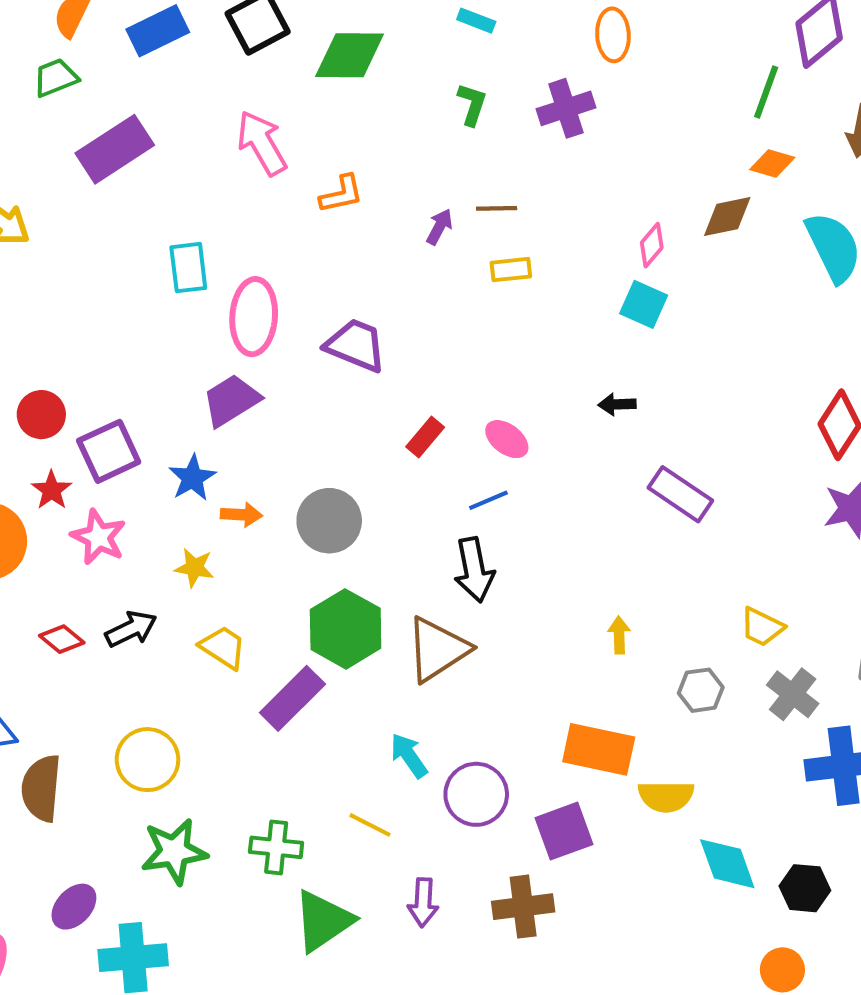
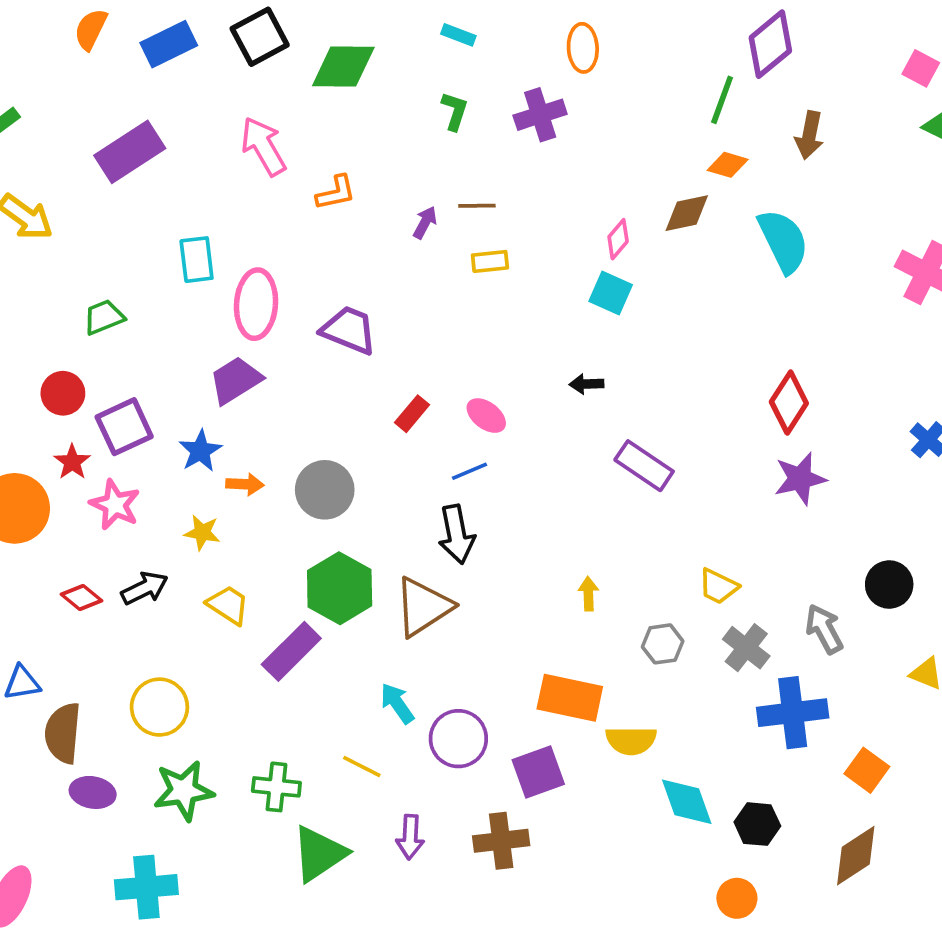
green trapezoid: (56, 78) -> (104, 317), moved
purple ellipse: (74, 907) -> (93, 792), moved, turned 57

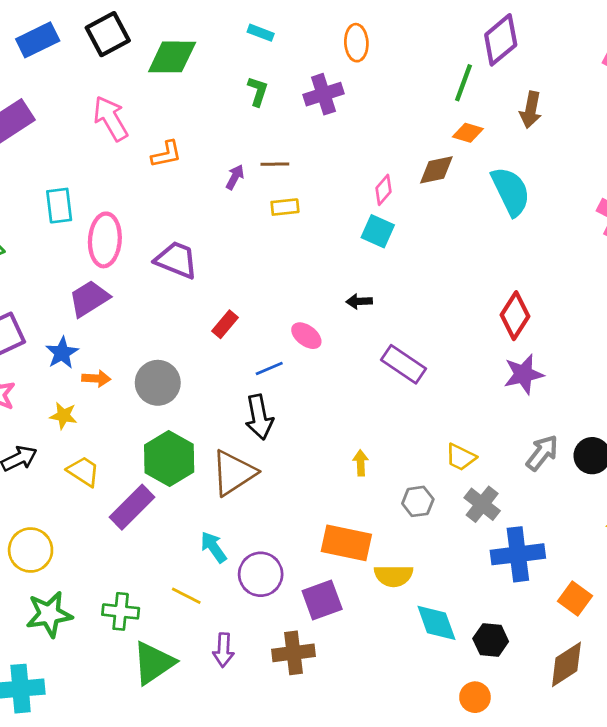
pink ellipse: (486, 416) -> (306, 336), moved
gray arrow: (824, 629) -> (542, 453), moved, turned 66

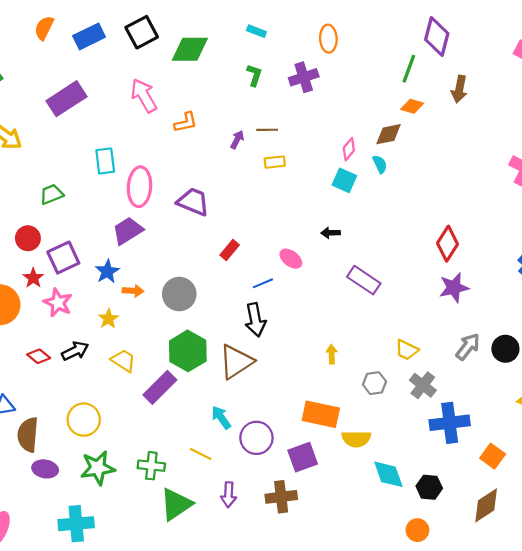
purple diamond: (501, 40) -> (437, 36), turned -36
cyan semicircle: (511, 191) -> (380, 164), moved, size x0.5
yellow star: (63, 416) -> (108, 319), turned 30

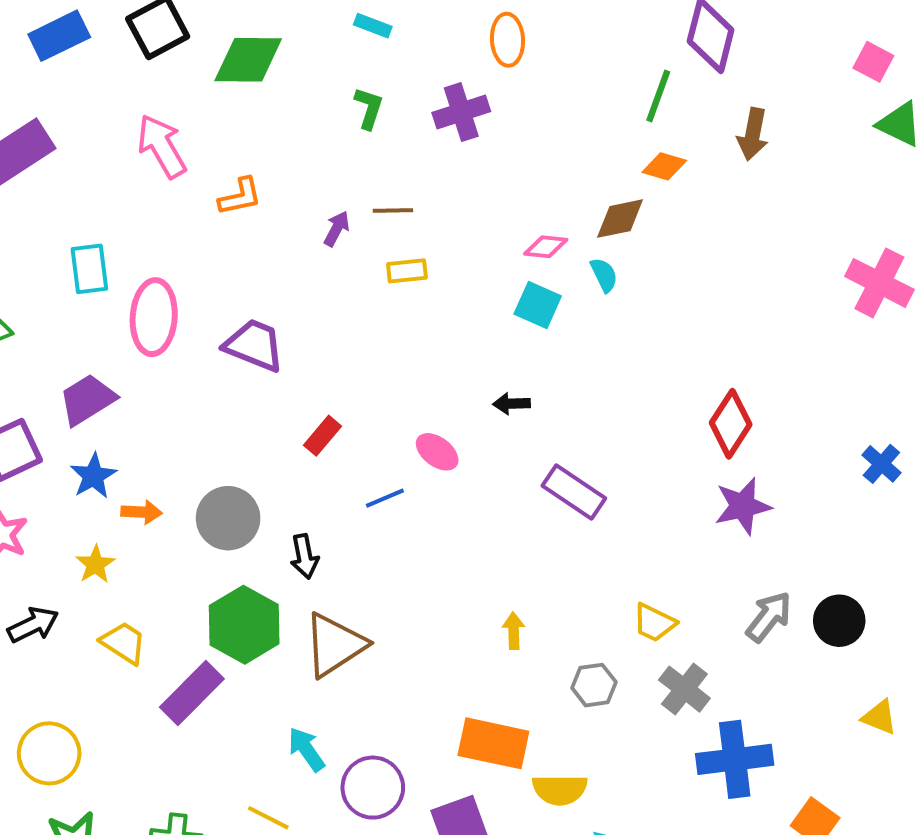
pink diamond: (349, 149) -> (546, 247), turned 55
purple trapezoid: (128, 231) -> (87, 400), moved
black arrow: (255, 320) -> (304, 556), moved, size x0.7

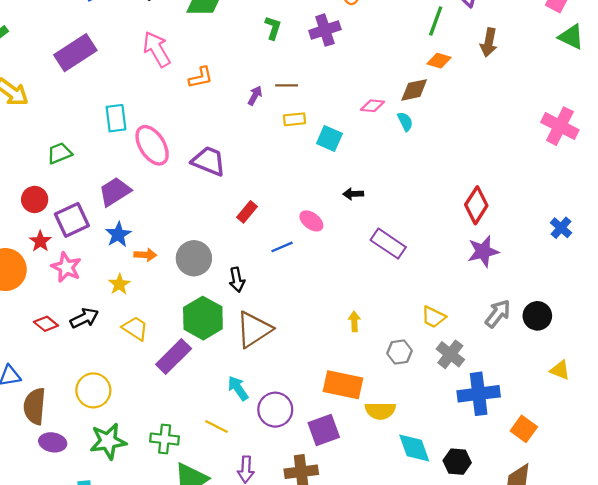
cyan square: (538, 305) -> (329, 138), moved
pink ellipse: (154, 317) -> (152, 145), turned -36

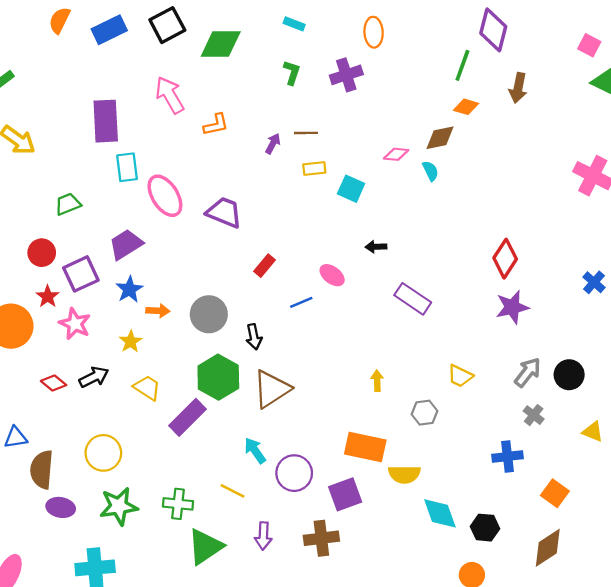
purple rectangle: (75, 53) -> (106, 121), moved, turned -60
gray cross: (450, 354) -> (534, 415), moved, size x0.7
blue cross: (479, 394) -> (507, 457), size x0.7

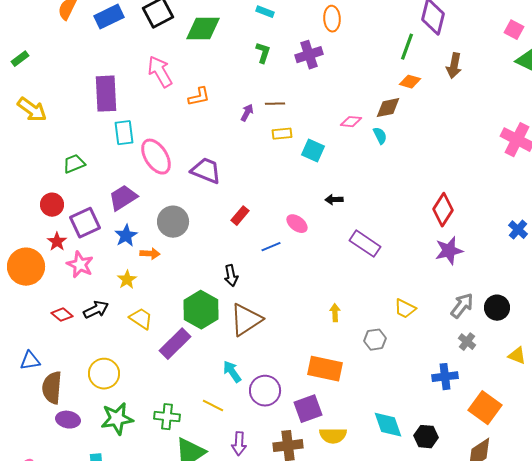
gray circle: (209, 314) -> (173, 222), moved
yellow semicircle: (404, 474) -> (333, 436), moved
orange square: (555, 493) -> (485, 408), size x1.4

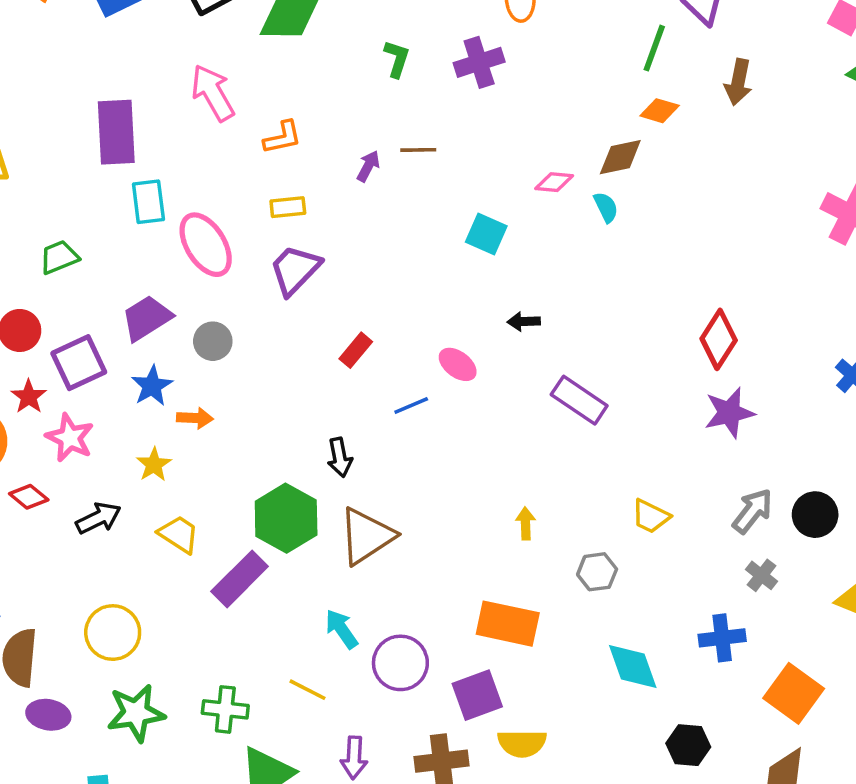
yellow rectangle: (282, 134) -> (288, 207), moved
purple trapezoid: (206, 171) -> (295, 270), turned -68
gray circle: (173, 222) -> (213, 341), moved, size x0.7
red diamond: (62, 315) -> (29, 497), moved
cyan diamond: (388, 425) -> (633, 666), moved

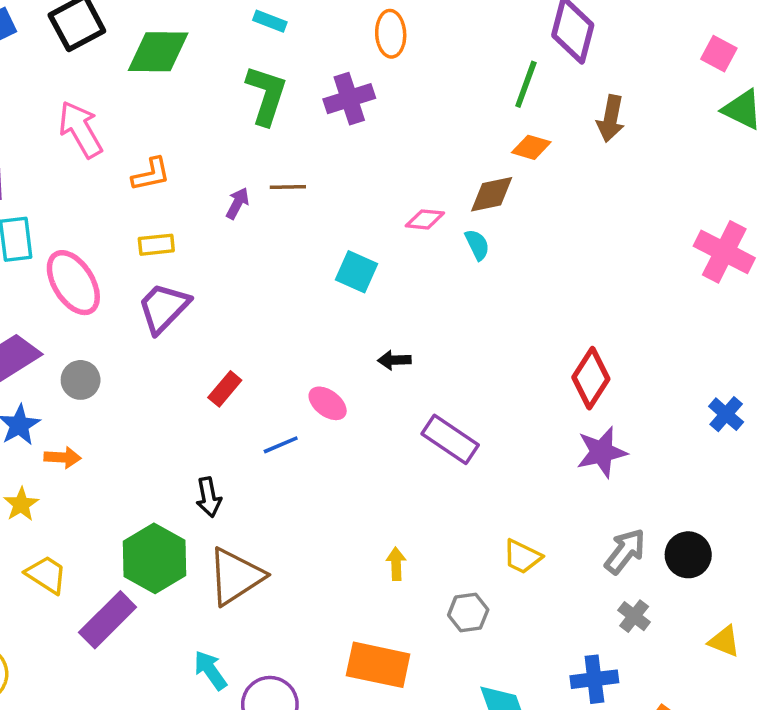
green L-shape: (397, 59) -> (266, 95), size x1.6

